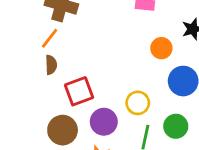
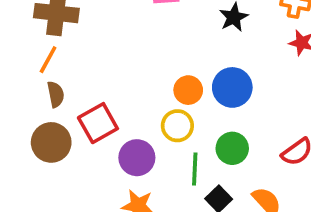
orange circle: (161, 48) -> (188, 90), moved
brown circle: (63, 130) -> (51, 142), moved

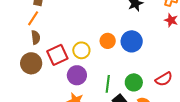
yellow circle: (177, 126) -> (81, 50), moved
green circle: (232, 148) -> (134, 82), moved

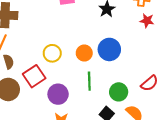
yellow circle: (81, 50) -> (52, 53), moved
green line: (108, 84) -> (89, 81), moved

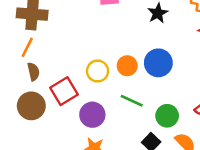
yellow circle: (52, 53) -> (98, 71), moved
green line: (89, 81) -> (132, 101), turned -66

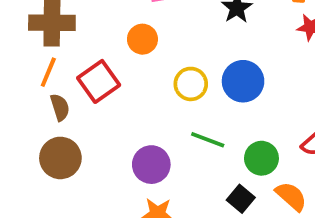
orange circle: (127, 66) -> (142, 39), moved
yellow circle: (98, 71) -> (191, 84), moved
red square: (64, 91) -> (99, 81), moved

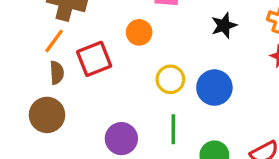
green line: (208, 140) -> (173, 129), turned 56

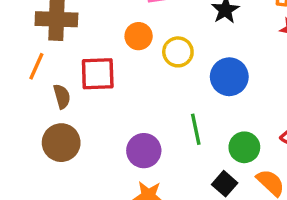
orange line: (54, 41) -> (36, 66), moved
red square: (94, 59) -> (98, 74), turned 32
yellow circle: (170, 79) -> (178, 52), moved

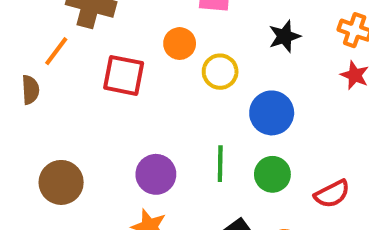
brown semicircle: (62, 96) -> (30, 90), moved
brown circle: (61, 143) -> (61, 182), moved
green circle: (244, 147) -> (272, 174), moved

